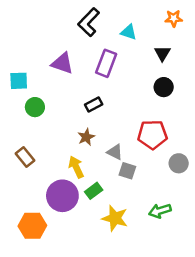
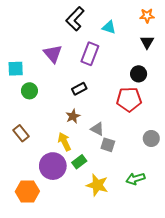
black triangle: (162, 53) -> (147, 42), moved
purple triangle: (62, 63) -> (53, 54), turned 30
red pentagon: (152, 135) -> (129, 99), moved

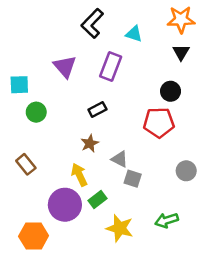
orange star: (147, 16) -> (181, 20), size x1.5

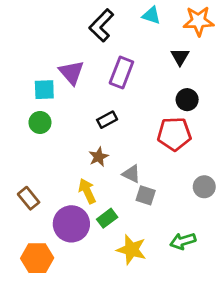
cyan triangle: (134, 34) -> (151, 15), moved
black triangle: (181, 52) -> (180, 57), moved
cyan square: (19, 85) -> (44, 90), moved
brown rectangle: (26, 164) -> (29, 198), moved

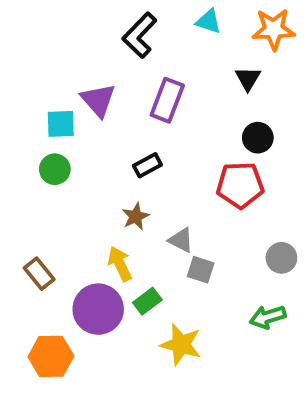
green arrow: (183, 241) -> (268, 317), moved

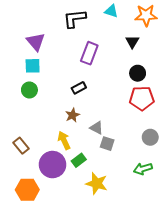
black L-shape: (140, 35) -> (75, 19), turned 40
purple triangle: (98, 100) -> (36, 42), moved
red pentagon: (240, 185) -> (142, 98), moved

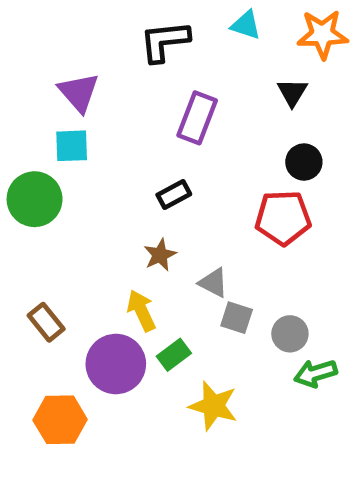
green circle: (29, 90) -> (35, 199), moved, size x1.5
red pentagon: (142, 98) -> (283, 218), moved
gray circle: (150, 137) -> (290, 334), moved

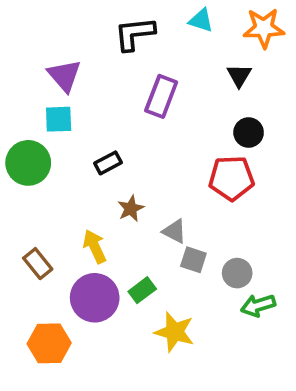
black rectangle: (174, 195) -> (108, 163), moved
yellow arrow: (141, 311) -> (95, 246), moved

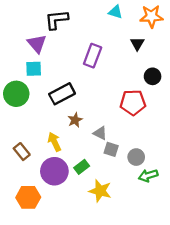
black L-shape: (135, 34) -> (57, 20), moved
black circle: (249, 133) -> (153, 76), moved
black rectangle: (108, 163) -> (62, 94), size x1.6

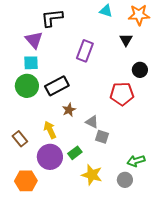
green circle: (16, 94) -> (27, 86), moved
gray circle: (136, 157) -> (125, 180), moved

